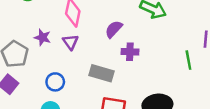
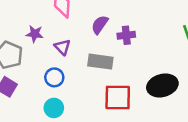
purple semicircle: (114, 29) -> (100, 25), moved
purple triangle: (70, 42) -> (62, 47), moved

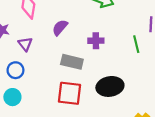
purple cross: (126, 35) -> (96, 41), moved
gray rectangle: (100, 62) -> (72, 62), moved

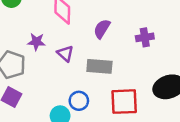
gray rectangle: (72, 62) -> (99, 66), moved
blue circle: (15, 70) -> (79, 101), moved

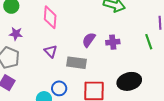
purple semicircle: (102, 29) -> (89, 40), moved
purple star: (36, 42) -> (16, 34), moved

